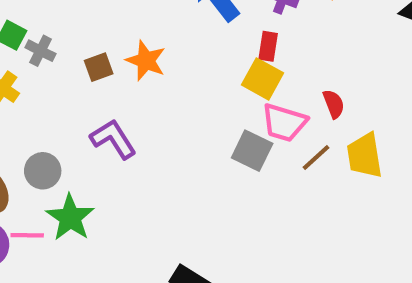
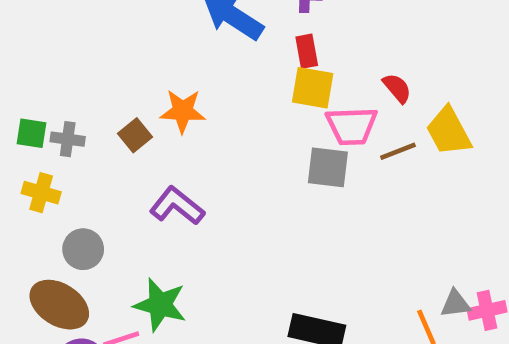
brown line: (316, 158) -> (398, 151), turned 40
gray circle: (43, 171) -> (83, 249), moved

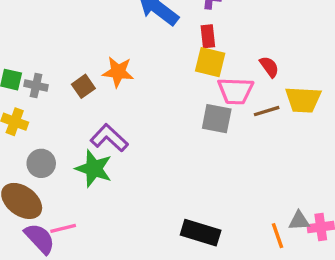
yellow trapezoid: (449, 131) -> (303, 100), turned -63
green star: (160, 305) -> (94, 169), moved

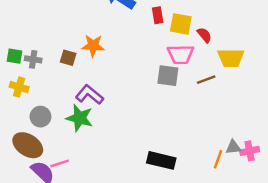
yellow square: (210, 62) -> (181, 24), moved
brown square: (83, 86) -> (68, 58), turned -35
brown line: (267, 111) -> (206, 80), moved
orange line: (278, 236) -> (218, 159), turned 42

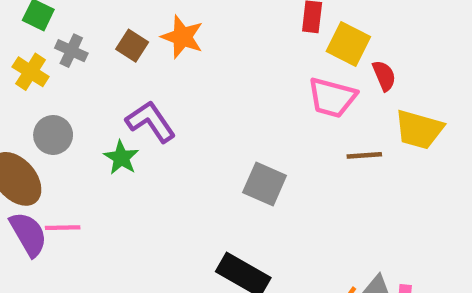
gray cross: (33, 59) -> (71, 51), moved
gray square: (168, 76) -> (265, 184), moved
green star: (80, 118) -> (121, 158), size x0.7

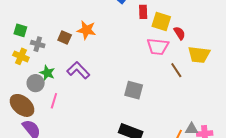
brown line: (364, 155) -> (176, 70), turned 70
green star: (121, 158) -> (47, 73), moved
pink line: (63, 228) -> (54, 101), moved, turned -63

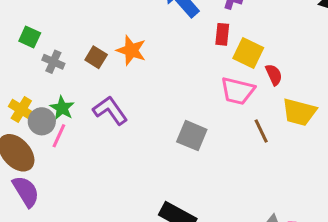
yellow cross: (21, 56) -> (21, 110), moved
gray square: (134, 90) -> (192, 136), moved
pink line: (54, 101) -> (59, 136), moved

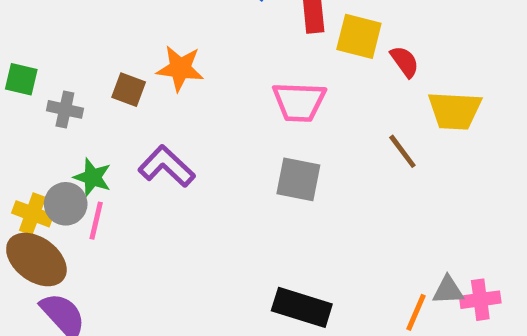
pink trapezoid: (238, 91) -> (299, 102), moved
yellow cross: (21, 110) -> (33, 214), moved

